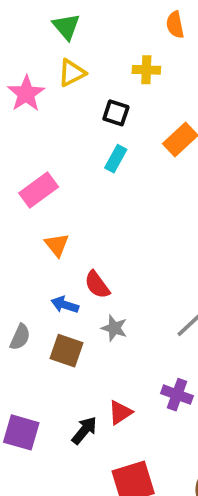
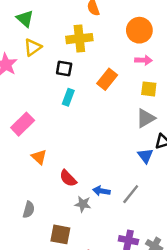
yellow cross: (146, 70) -> (79, 39), size x1.5
blue arrow: (65, 305) -> (101, 191), moved
gray semicircle: (20, 337) -> (29, 210), moved
brown square: (67, 351) -> (60, 234), moved

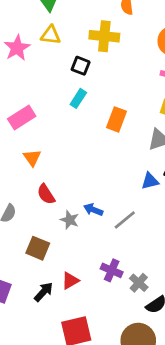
yellow triangle: (33, 47) -> (51, 35), turned 30
orange rectangle: (107, 79) -> (117, 119), moved, turned -30
blue triangle: (145, 156) -> (150, 181), turned 42
red semicircle: (68, 178) -> (46, 194), moved

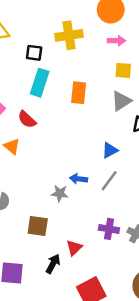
yellow cross: (104, 36) -> (69, 35), moved
cyan rectangle: (78, 98) -> (40, 83), size x1.5
blue triangle: (150, 181) -> (110, 150), moved
red semicircle: (46, 194) -> (27, 119), moved

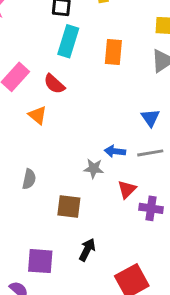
blue triangle: (110, 150) -> (150, 118), turned -36
gray line: (109, 181) -> (150, 153), turned 45
red triangle: (74, 248) -> (127, 189), moved

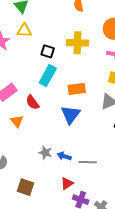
orange rectangle: (113, 52) -> (77, 89), turned 66
blue triangle: (150, 118) -> (71, 115), moved, size x1.5
gray star: (94, 168) -> (45, 153), moved

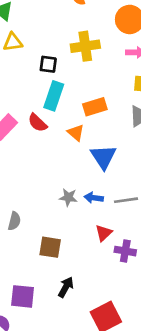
red semicircle: (32, 102) -> (37, 123), moved
blue triangle: (71, 115) -> (103, 157), moved
orange triangle: (17, 121) -> (76, 133), moved

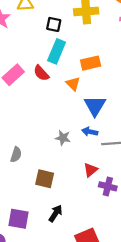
blue arrow: (94, 198) -> (90, 132), moved

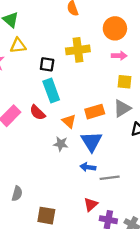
cyan rectangle: (57, 51) -> (51, 91), turned -40
orange rectangle: (91, 63) -> (95, 112), moved
gray star: (63, 138) -> (61, 144), moved

